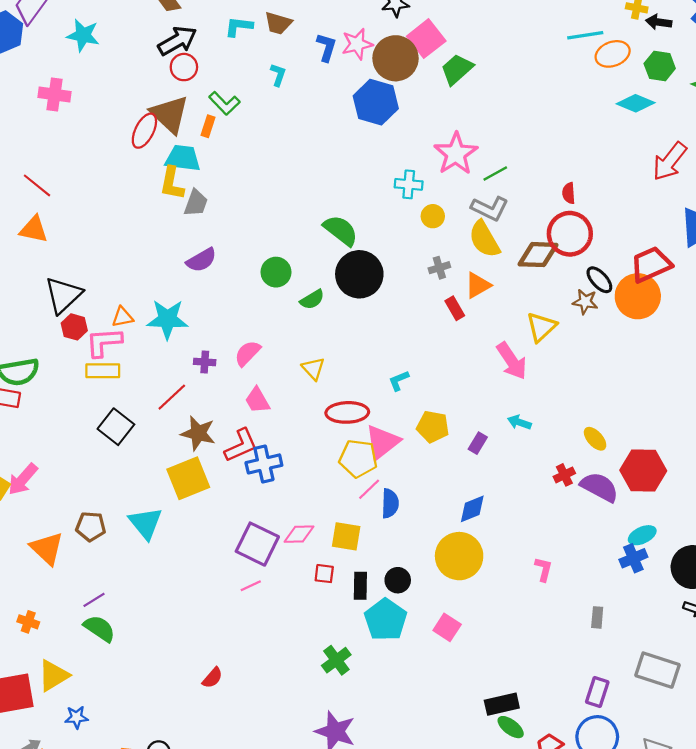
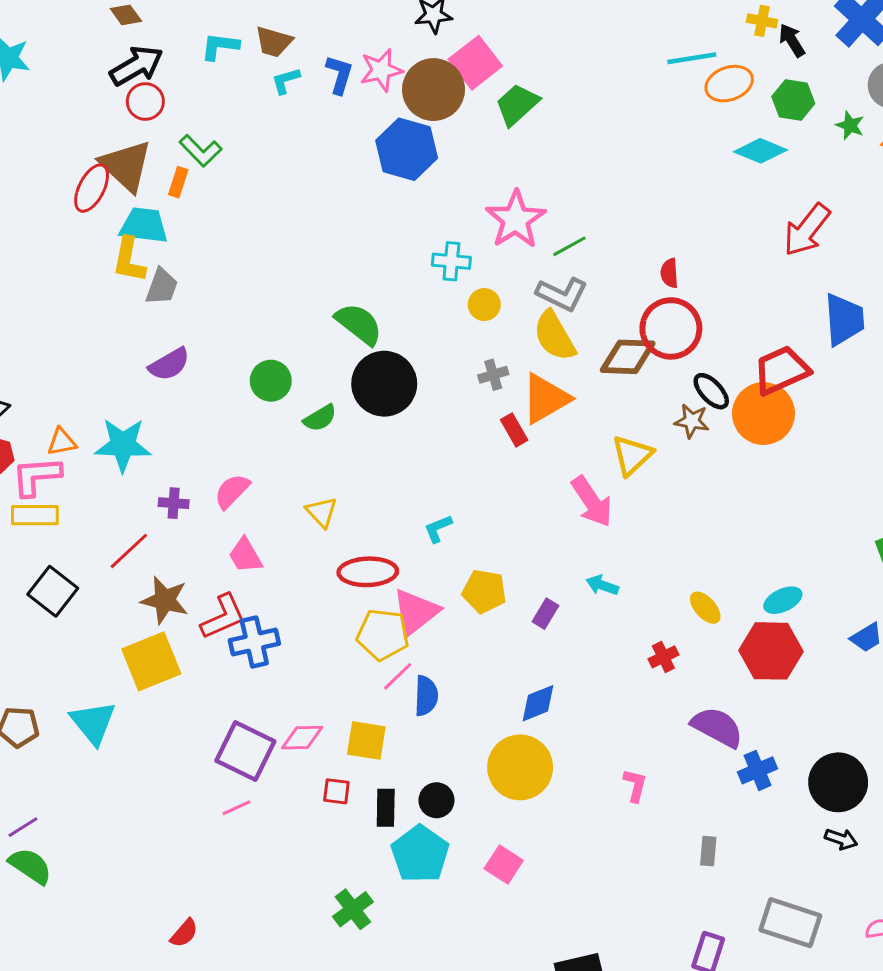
black arrow: (659, 22) -> (792, 40), turned 50
cyan L-shape: (278, 75) -> (286, 81), moved, turned -125
orange triangle: (478, 285) -> (545, 399), size x1.4
purple semicircle: (599, 487) -> (717, 727), moved
cyan ellipse: (642, 535) -> (783, 600), moved

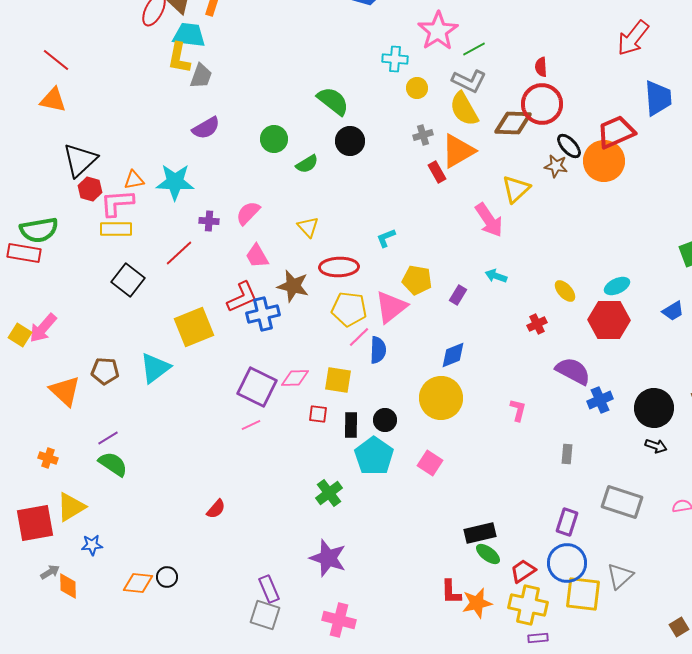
black circle: (384, 384) -> (350, 141), size x0.7
brown star: (165, 600) -> (293, 286), moved
pink triangle: (416, 612) -> (391, 307), moved
cyan triangle: (93, 723) -> (155, 368), turned 32

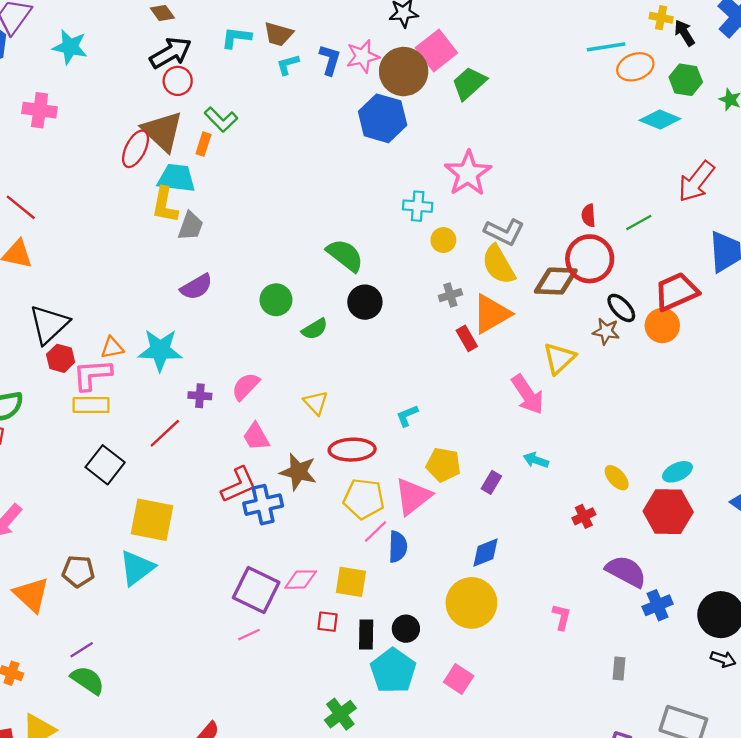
green line: (474, 49) -> (639, 223), moved
orange circle: (604, 161) -> (662, 326), size x0.7
yellow square: (194, 327) -> (152, 520), moved, turned 33

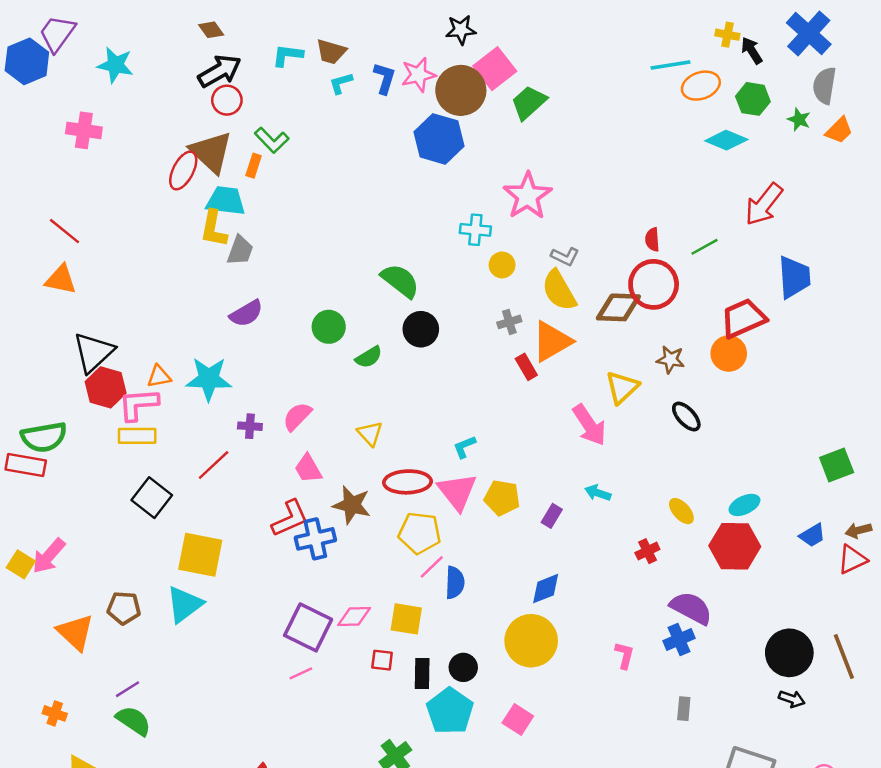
gray L-shape: (504, 232) -> (565, 256), size x0.7
black ellipse: (621, 308) -> (686, 416), moved
red hexagon: (61, 358) -> (106, 387), size x1.4
pink triangle: (413, 496) -> (457, 492), moved, turned -30
blue cross: (658, 605) -> (679, 640), moved

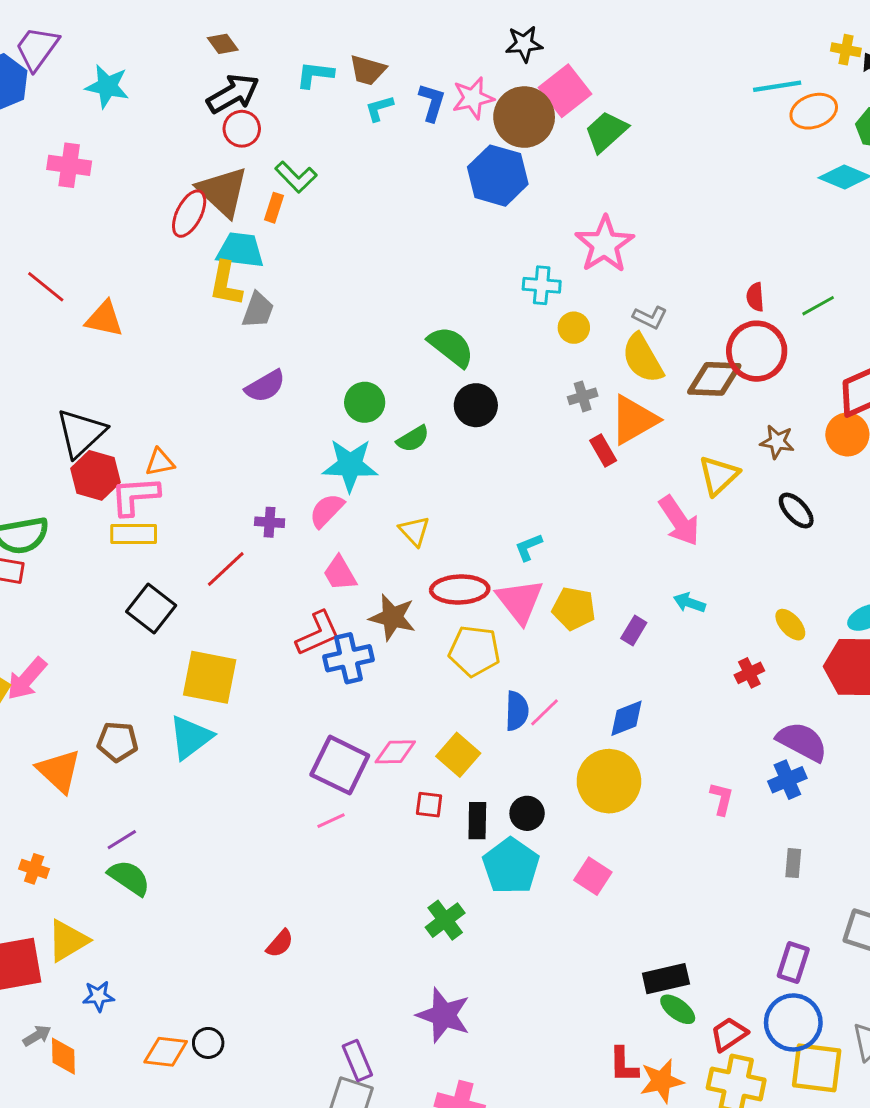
orange triangle: (61, 280) -> (104, 319), moved
cyan star: (209, 379) -> (350, 465), moved
pink line: (432, 567) -> (545, 712), moved
yellow square: (406, 619) -> (458, 755), turned 32

